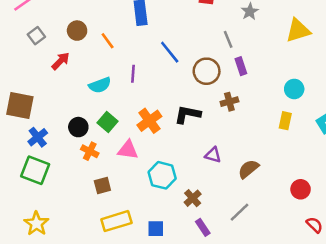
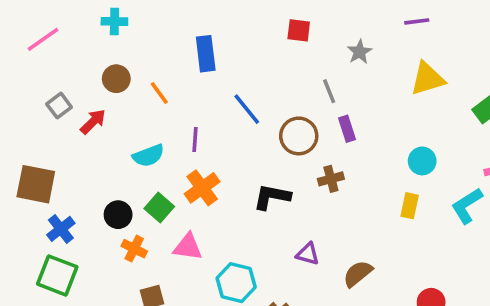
gray square: (36, 36) -> (59, 106), moved
orange cross: (149, 121) -> (202, 188), moved

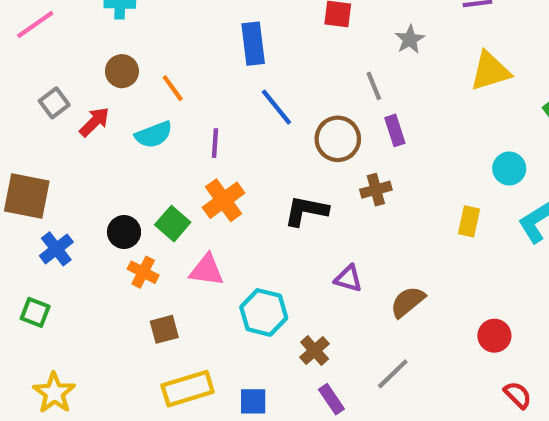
blue rectangle: (206, 54) -> (253, 44), moved
cyan semicircle: (148, 156) -> (154, 135), moved
cyan circle: (422, 161) -> (509, 168), moved
green square: (57, 275) -> (35, 312), moved, size x0.6

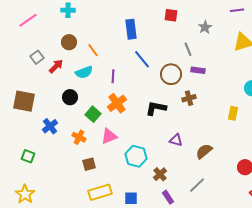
purple rectangle: (395, 130) -> (198, 70), turned -64
black circle: (124, 232) -> (70, 97), moved
blue cross: (56, 249) -> (50, 126), moved
pink triangle: (207, 270) -> (109, 136), turned -30
yellow star: (54, 393) -> (25, 194), moved

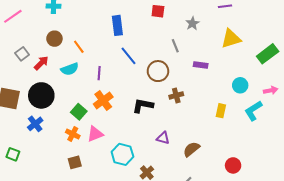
purple rectangle: (198, 70) -> (201, 65), moved
black circle: (70, 97) -> (41, 95), moved, size x1.6
orange cross: (79, 137) -> (73, 134), moved

